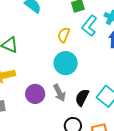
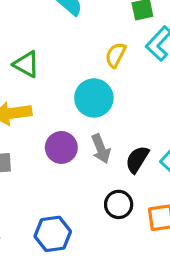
cyan circle: (66, 63) -> (94, 98), moved

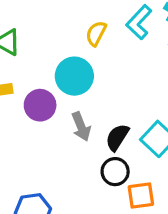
purple circle: (61, 147) -> (40, 105), moved
black circle: (119, 204) -> (115, 172), moved

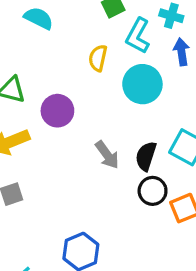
cyan circle: (74, 76) -> (142, 84), moved
purple circle: (40, 105) -> (57, 111), moved

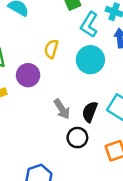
yellow semicircle: (98, 58) -> (51, 49), moved
black circle: (153, 191) -> (77, 138), moved

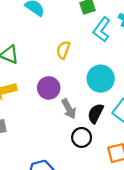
cyan circle: (90, 60) -> (101, 79), moved
purple circle: (28, 75) -> (49, 88), moved

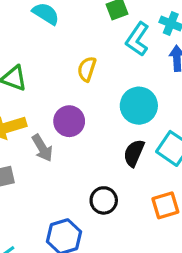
gray arrow: (69, 109) -> (42, 148), moved
black circle: (82, 137) -> (104, 200), moved

